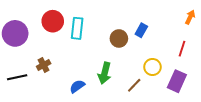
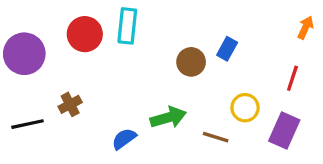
cyan rectangle: (77, 28) -> (127, 26), moved
green arrow: (105, 73) -> (168, 118), turned -120
brown line: (134, 85) -> (216, 137), turned 63

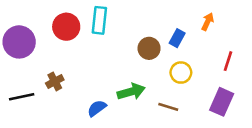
orange arrow: (306, 28) -> (208, 22), moved
yellow circle: (245, 108) -> (181, 73), moved

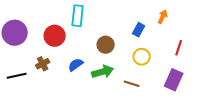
red circle: (66, 27) -> (55, 36), moved
brown circle: (149, 48) -> (106, 45), moved
blue semicircle: (97, 108) -> (76, 65), moved

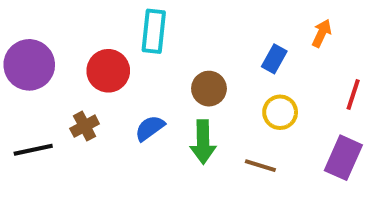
green arrow: (103, 72) -> (203, 142), turned 105

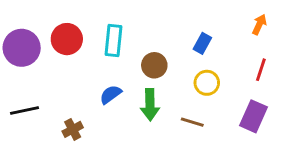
cyan rectangle: (154, 31) -> (113, 40), moved
orange arrow: (322, 33) -> (259, 24), moved
red circle: (108, 71) -> (67, 39), moved
brown cross: (85, 126) -> (73, 129), moved

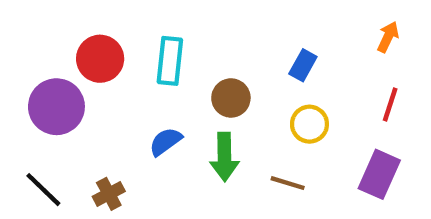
purple circle: (22, 48) -> (56, 107), moved
black line: (25, 110) -> (43, 190), moved, turned 56

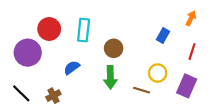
blue rectangle: (303, 65) -> (163, 35), moved
yellow circle: (309, 124) -> (158, 73), moved
blue semicircle: (166, 142) -> (72, 68), moved

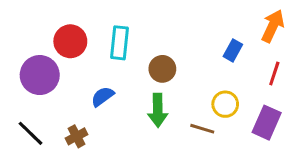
orange arrow: (191, 18) -> (273, 26), size x1.5

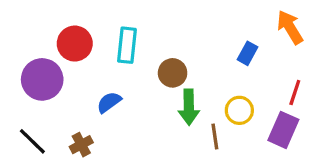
orange arrow: (273, 26) -> (290, 27), turned -56
red line: (274, 73) -> (295, 92), moved
green arrow: (158, 110) -> (189, 107), moved
brown line: (202, 129) -> (215, 136), turned 65

